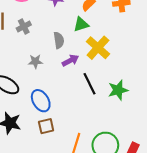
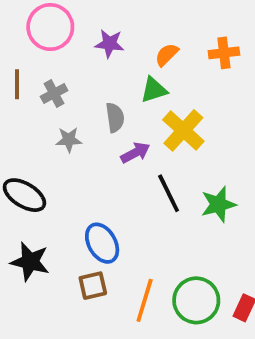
gray star: (35, 61) -> (69, 140), moved
blue ellipse: (41, 101) -> (102, 243), moved
brown square: (46, 126) -> (93, 286), moved

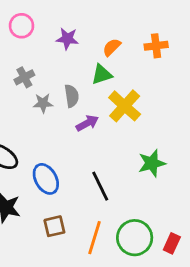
pink circle: (50, 27) -> (22, 26), size x0.7
gray star: (69, 140) -> (43, 103), moved
black line: (169, 193) -> (100, 186), moved
blue ellipse: (102, 243) -> (46, 179), moved

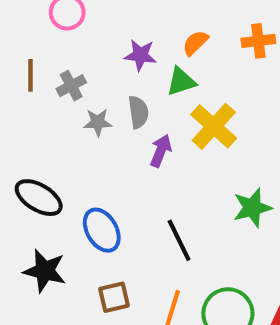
purple star: (67, 39) -> (140, 55), moved
purple arrow: (87, 123) -> (161, 151), turned -40

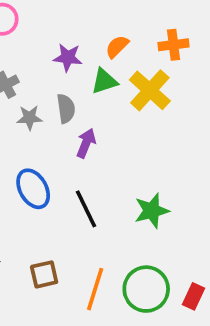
yellow cross: (214, 126) -> (150, 90), moved
green star: (252, 208) -> (152, 211), moved
blue ellipse: (102, 230) -> (33, 189), moved
black line: (179, 240) -> (86, 209), moved

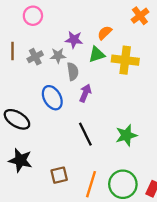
orange cross: (174, 45) -> (140, 16), moved, turned -30
yellow cross: (150, 90) -> (125, 60), turned -35
gray star: (29, 118) -> (58, 56), moved
blue ellipse: (33, 189) -> (52, 98), moved

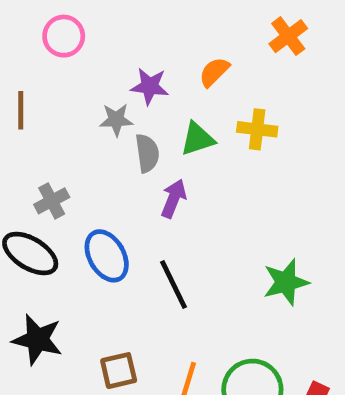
green triangle: (97, 54) -> (197, 139), moved
gray cross: (35, 57) -> (52, 201), moved
yellow cross: (125, 60) -> (257, 129), size x0.7
blue ellipse: (52, 98) -> (107, 256), moved
green star: (126, 135) -> (286, 282), moved

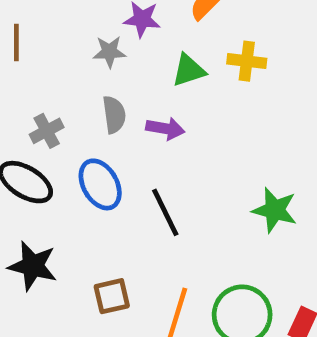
gray semicircle: (147, 153) -> (114, 115), moved
purple arrow: (174, 199) -> (165, 129), turned 78
green star: (286, 282) -> (275, 210), turned 30

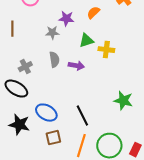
yellow cross: (247, 61) -> (106, 50), moved
blue ellipse: (100, 184) -> (46, 113), moved, turned -30
black line: (165, 212) -> (82, 116), moved

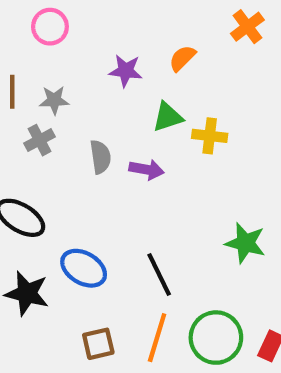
gray star: (52, 33) -> (54, 100), moved
gray cross: (25, 67) -> (39, 140), moved
brown square: (53, 138) -> (98, 344), moved

